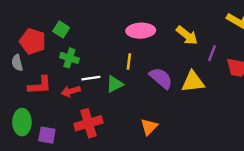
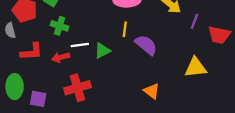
yellow line: (129, 61) -> (125, 29), moved
yellow triangle: (193, 82) -> (196, 67), moved
orange triangle: (149, 127) -> (152, 91), moved, turned -36

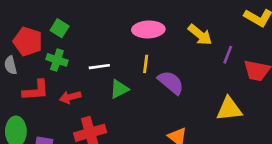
green cross: (60, 26) -> (57, 60), moved
white line: (80, 45) -> (99, 67), moved

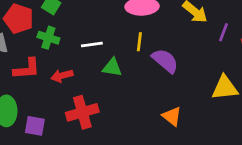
green triangle: (119, 89) -> (112, 68), turned 36

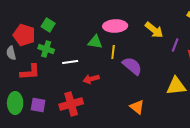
white line: (92, 44) -> (70, 62), moved
green triangle: (112, 68) -> (95, 42), moved
red arrow: (62, 76) -> (91, 79), moved
purple square: (35, 126) -> (38, 105), moved

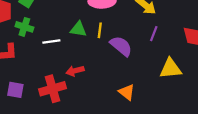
green triangle: (95, 42) -> (78, 29), moved
purple line: (175, 45) -> (154, 34), moved
red arrow: (91, 79) -> (75, 71), moved

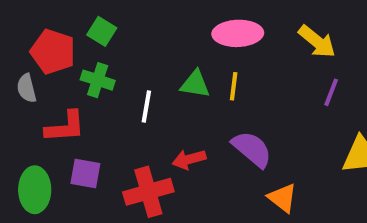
white line: (51, 42) -> (146, 106), turned -72
purple semicircle: (121, 46) -> (252, 149), moved
purple square: (15, 90) -> (85, 173), moved

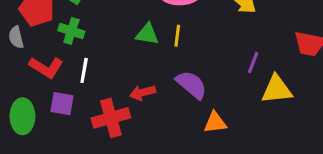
purple line: (331, 92) -> (253, 63), moved
white line: (146, 106) -> (84, 70), moved
red L-shape: (65, 127) -> (46, 67), turned 36
orange triangle: (282, 198) -> (215, 123), turned -45

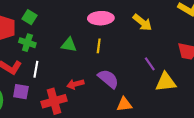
green triangle: (147, 34) -> (69, 45), moved
purple line: (253, 63) -> (150, 64), turned -56

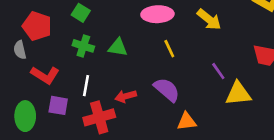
green square: (30, 17) -> (81, 13), moved
green cross: (27, 43) -> (83, 46), moved
yellow line: (99, 46) -> (169, 49), moved, turned -32
white line: (36, 69) -> (86, 86), moved

